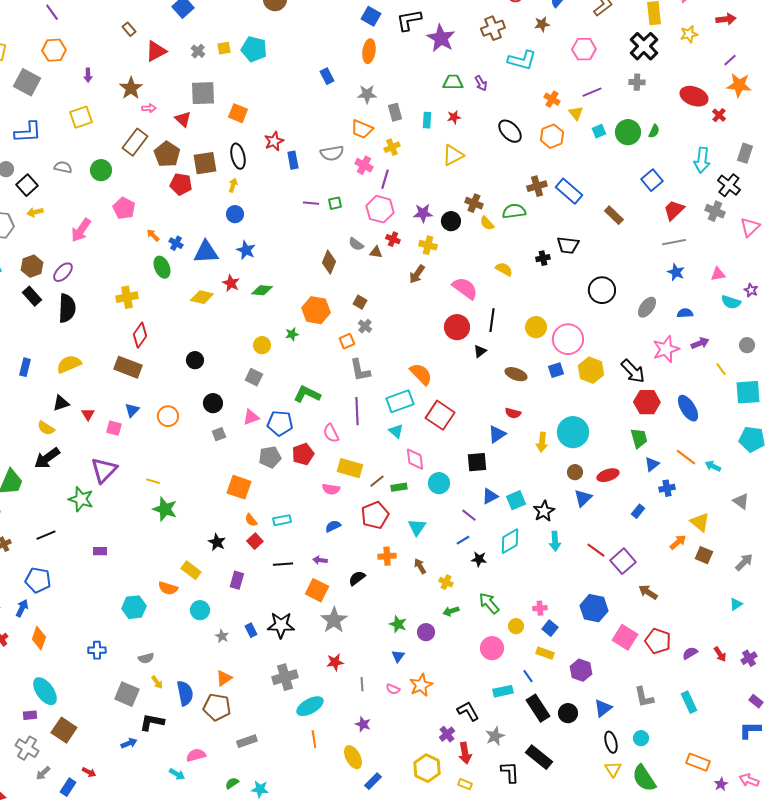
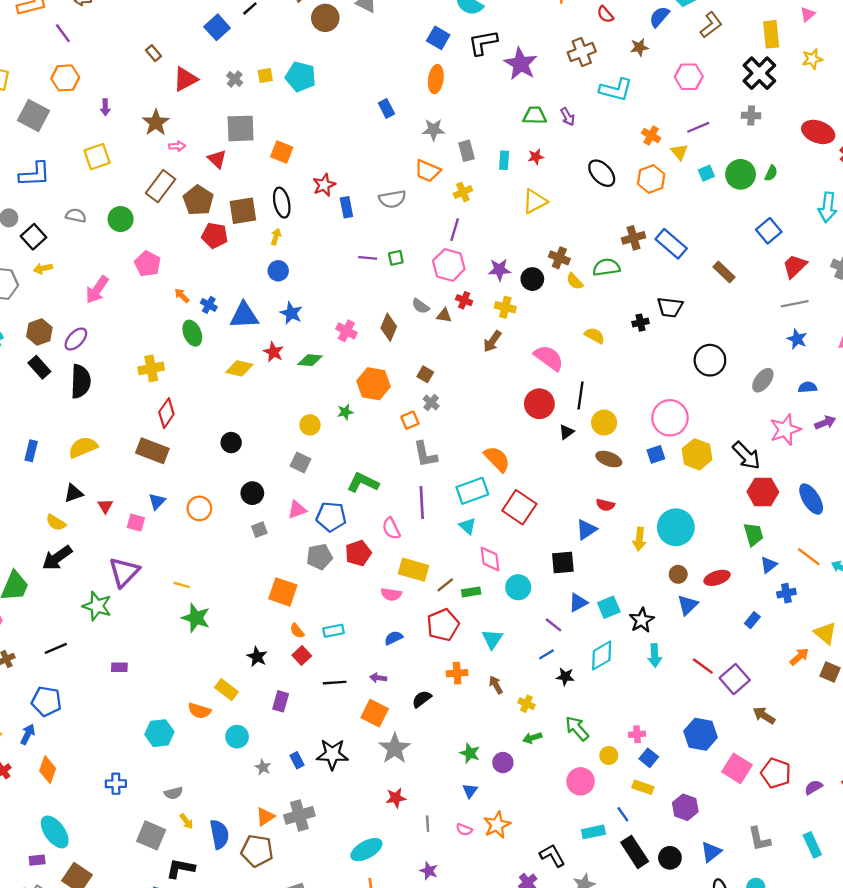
pink cross: (364, 165) -> (346, 331), moved
yellow circle: (536, 327) -> (604, 423), moved
gray cross: (285, 677) -> (299, 815), moved

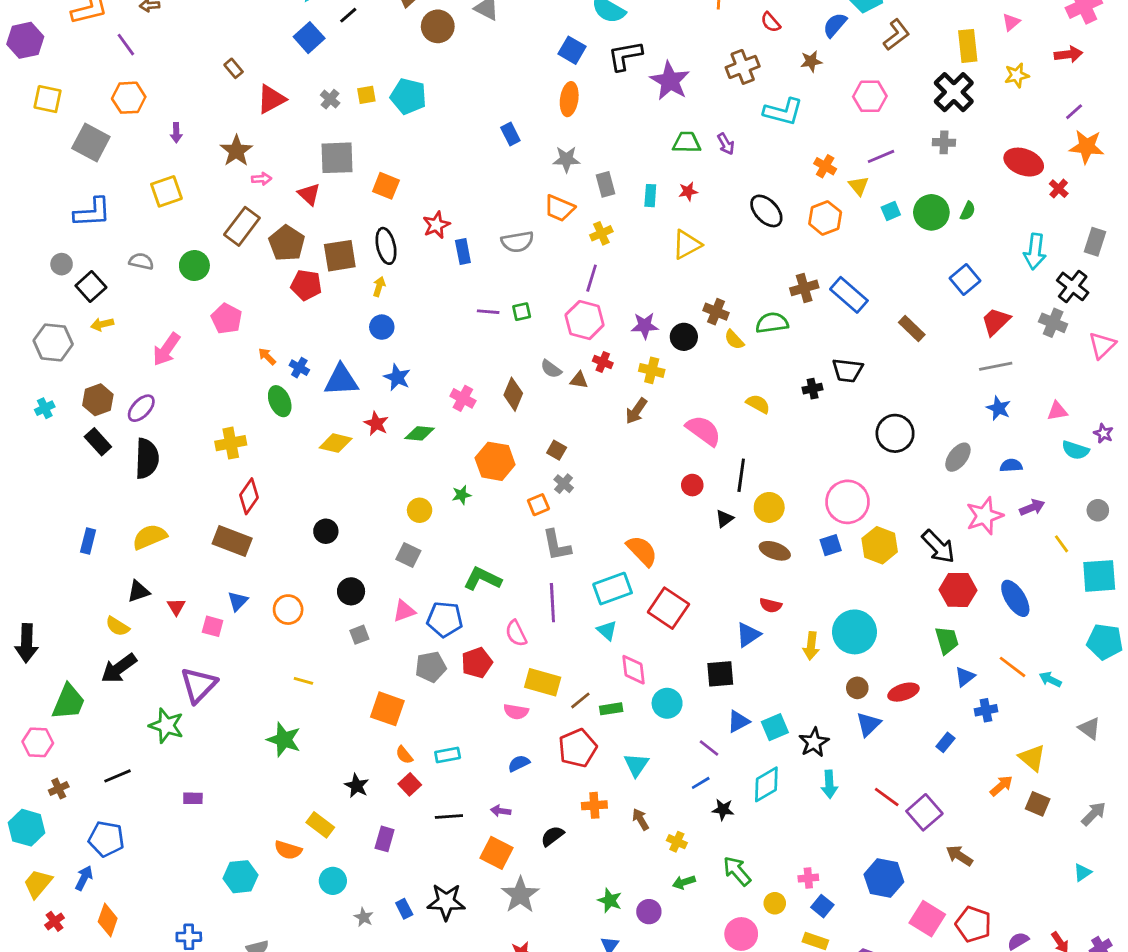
red circle: (539, 404) -> (692, 485), size x0.6
yellow line: (182, 585) -> (303, 681), moved

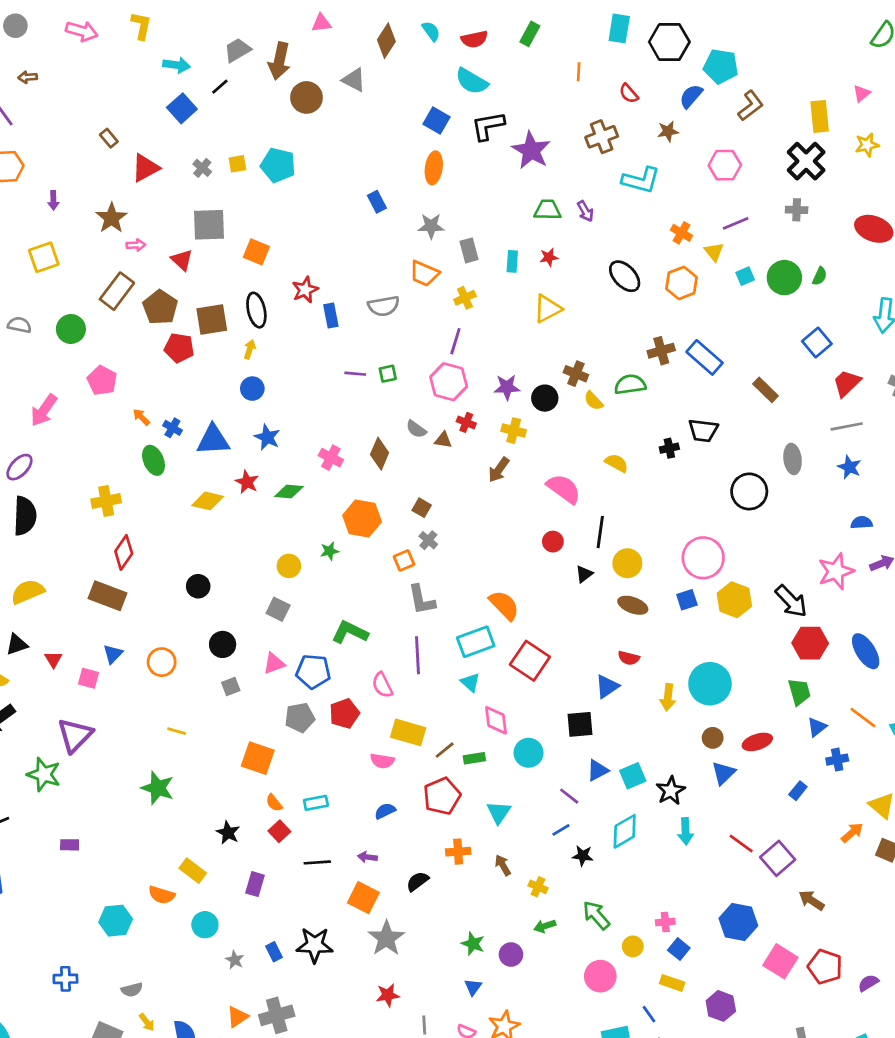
gray ellipse: (958, 457) -> (793, 459), moved, turned -44

